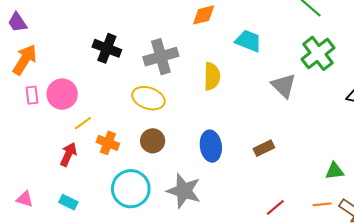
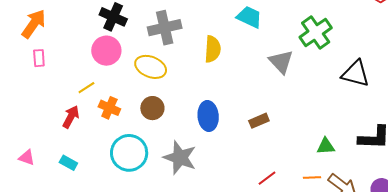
pink circle: (62, 94) -> (106, 51), moved

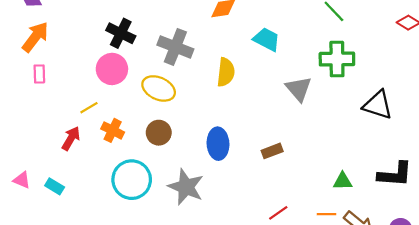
gray cross: (165, 28) -> (175, 47), turned 32
green cross: (316, 32) -> (337, 59), turned 32
cyan rectangle: (68, 163) -> (55, 186), moved

